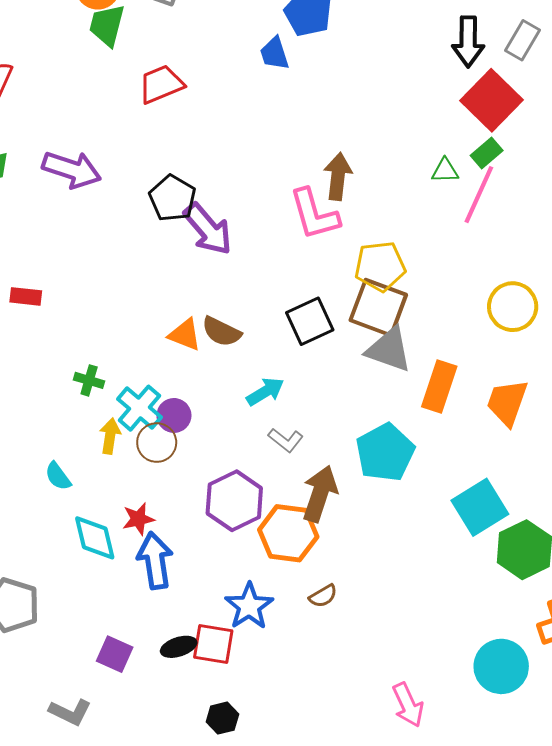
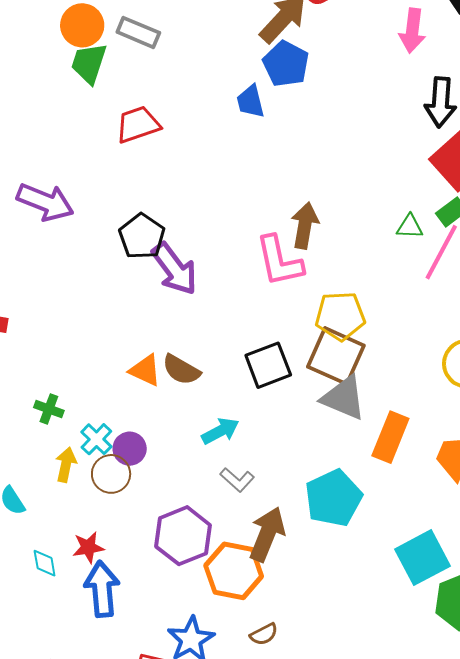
cyan cross: (140, 408) -> (96, 439), size x0.7
cyan diamond: (95, 538) -> (45, 563), size x0.6

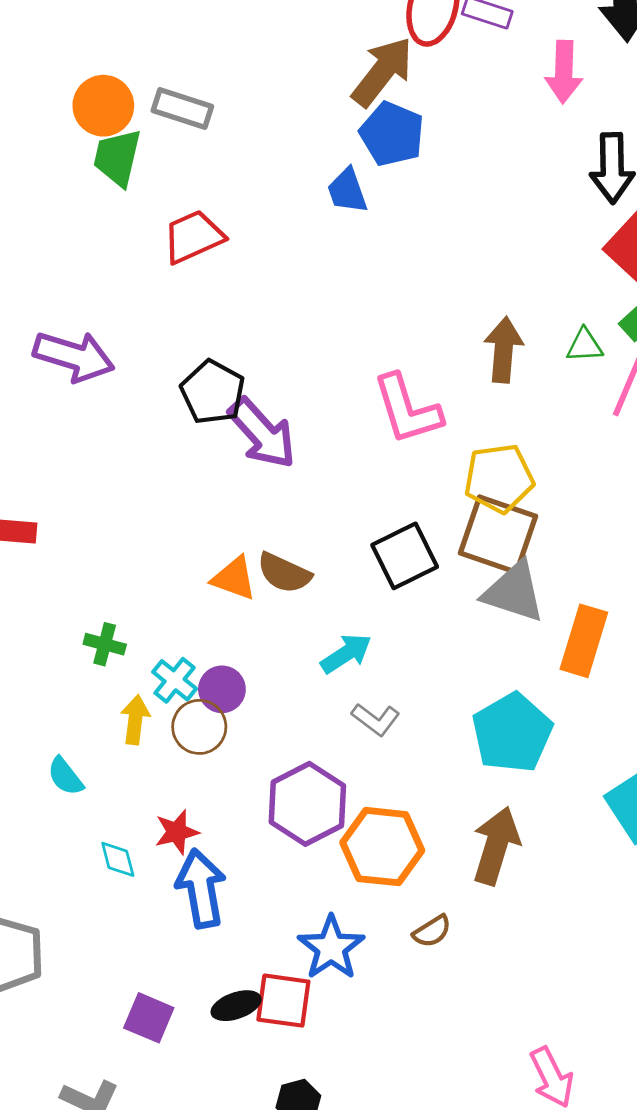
brown arrow: (305, 226) -> (504, 350), moved
brown arrow: (267, 534) -> (496, 846), moved

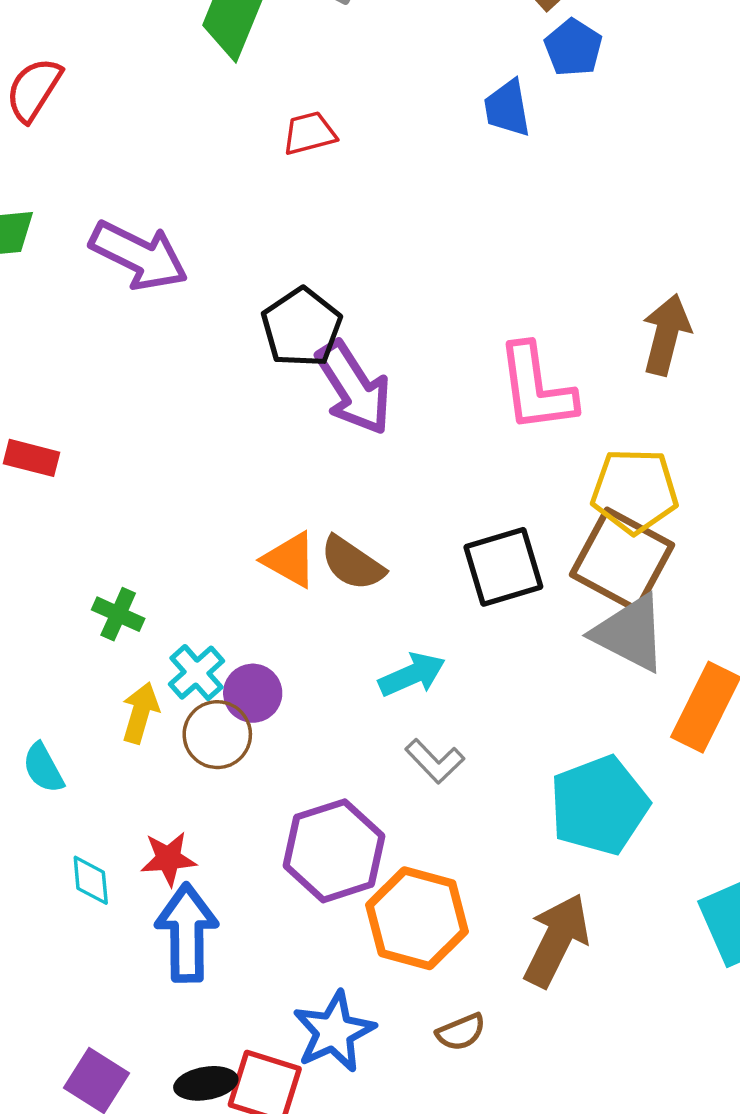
blue pentagon: (392, 134) -> (573, 48), size x0.7
red trapezoid: (193, 237) -> (309, 133), size x0.7

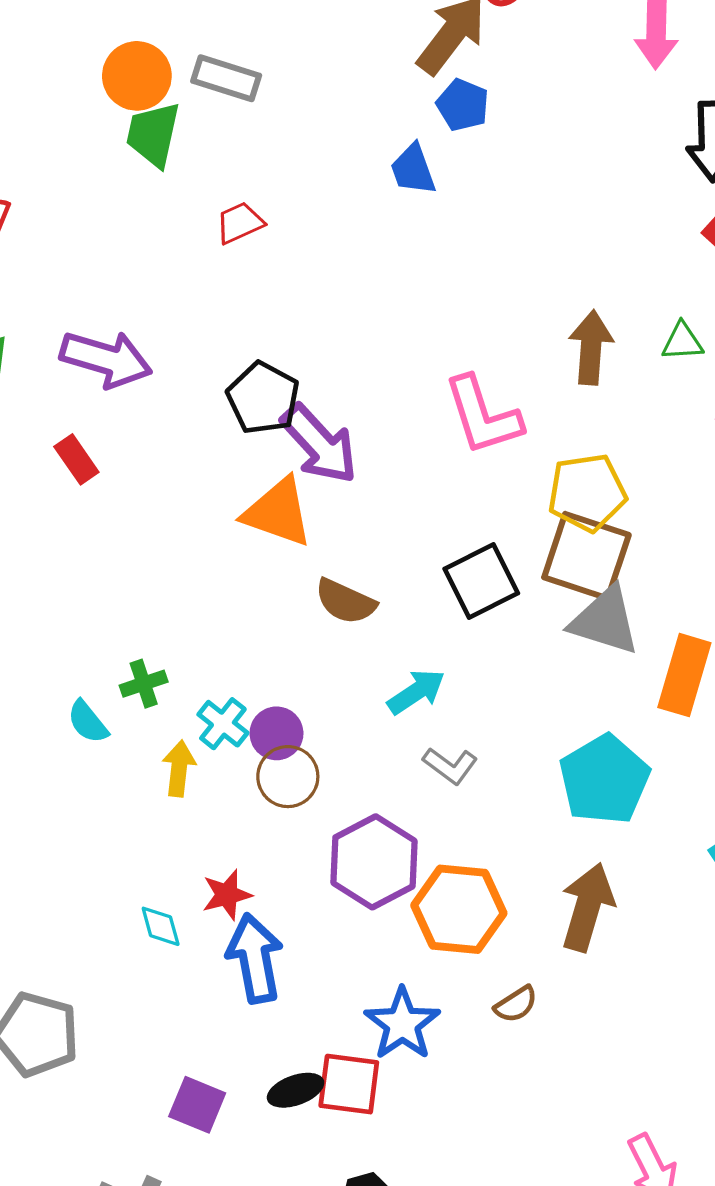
red rectangle: (32, 458) -> (76, 459), moved, turned 51
orange triangle: (290, 560) -> (278, 512), moved, size x1.4
green cross: (118, 614) -> (144, 684), turned -33
brown circle: (217, 735) -> (288, 777), moved
cyan semicircle: (43, 768) -> (88, 722), moved

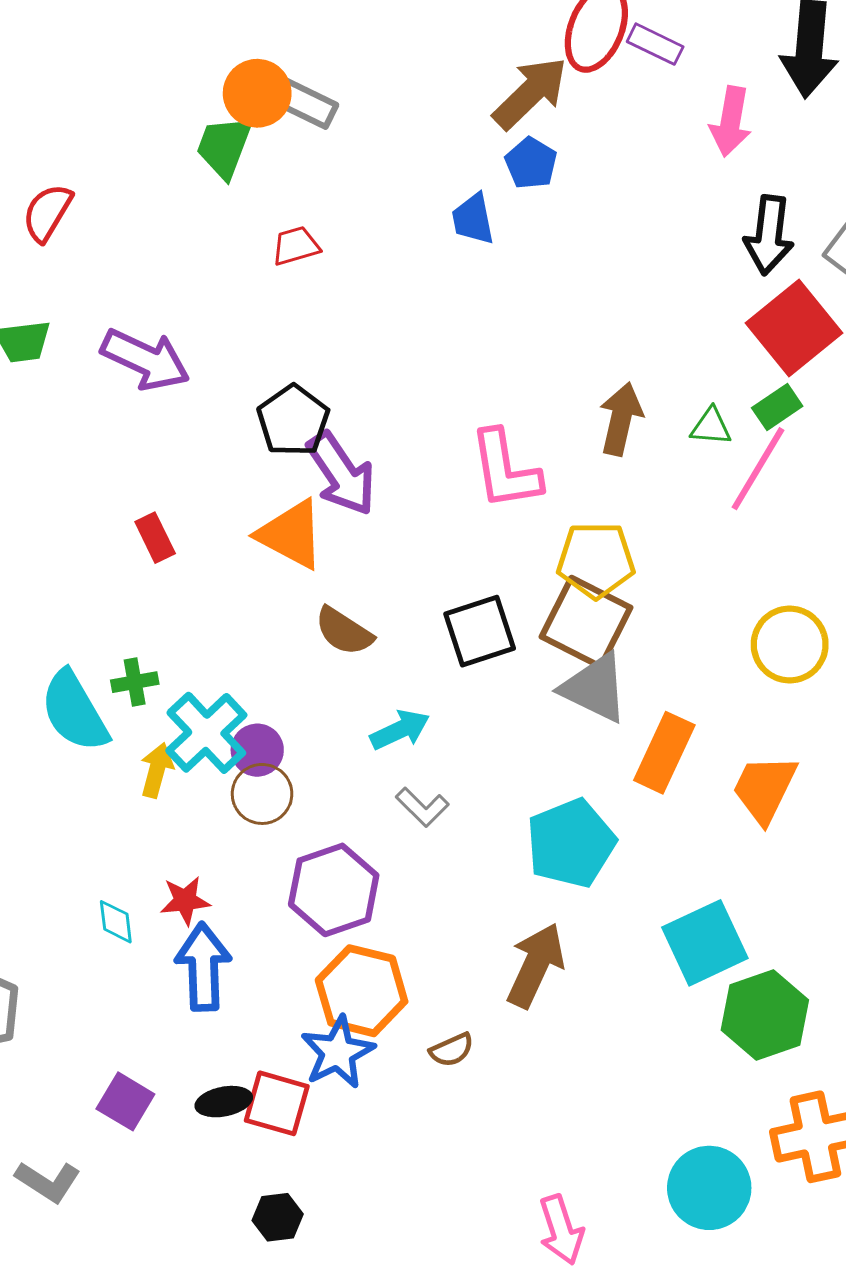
orange circle: (137, 76) -> (257, 93), moved
red rectangle: (76, 459) -> (155, 538), moved
cyan semicircle: (88, 722) -> (74, 711), size x1.8
cyan cross: (223, 724) -> (206, 733), size x1.6
orange hexagon: (459, 909) -> (362, 991), moved

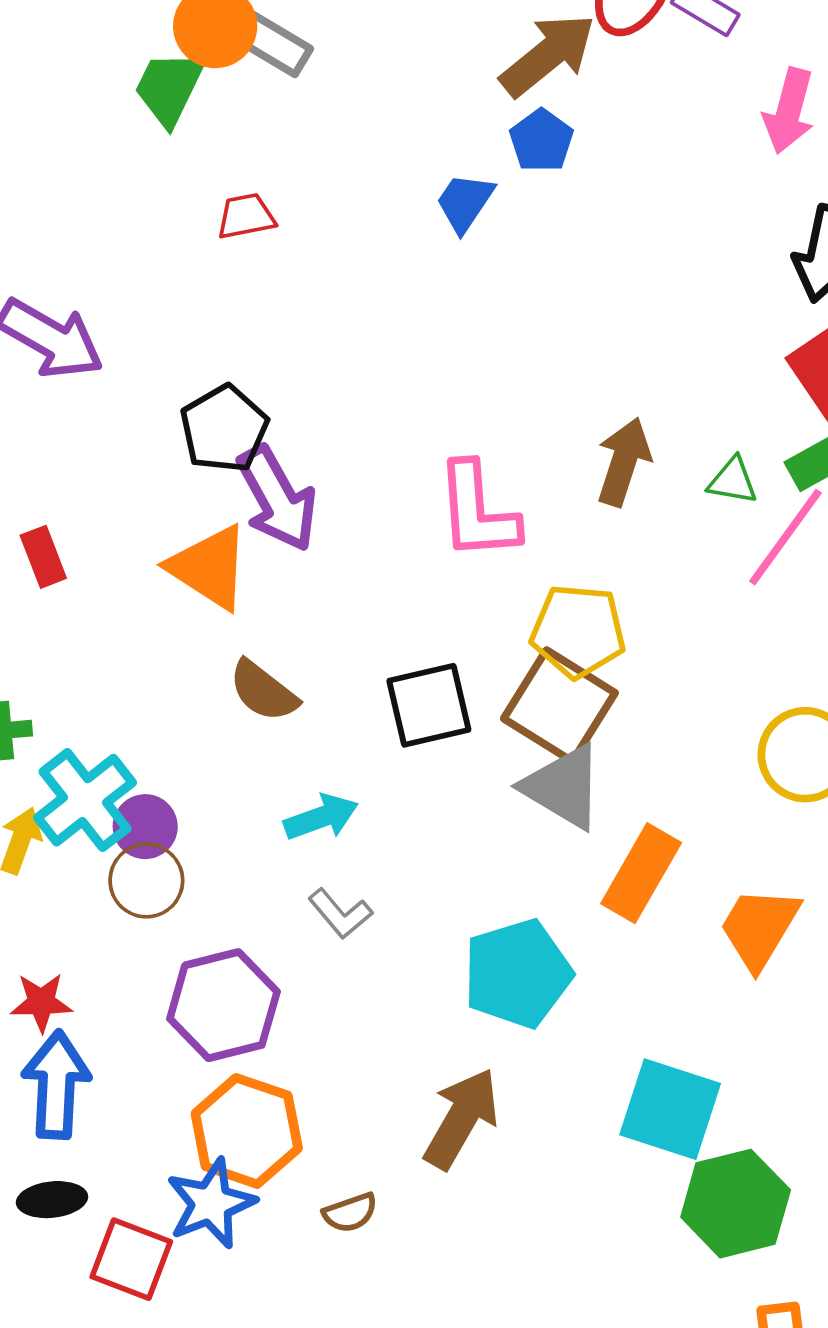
blue trapezoid: (473, 219) -> (465, 202), turned 40
cyan square: (705, 943) -> (670, 1109), turned 38
black ellipse: (224, 1102) -> (52, 1200), moved

